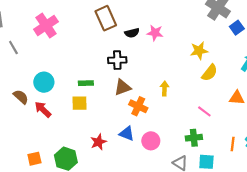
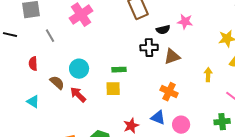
black semicircle: (132, 33) -> (163, 30), moved
brown triangle: (123, 87) -> (172, 57), moved
yellow arrow: (164, 88) -> (208, 75), moved

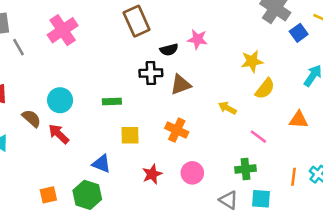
gray line: (50, 36) -> (19, 47), moved
yellow arrow: (208, 75) -> (227, 108), turned -64
yellow square: (113, 89) -> (130, 135), moved
blue triangle: (158, 118) -> (102, 164), moved
red star: (131, 126) -> (152, 174), moved

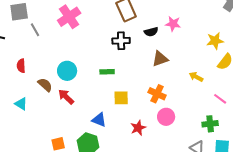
black cross: (151, 73) -> (121, 41), moved
pink circle: (192, 173) -> (166, 117), moved

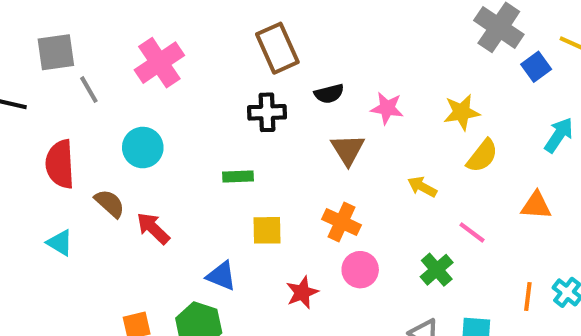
pink star: (173, 24) -> (387, 108), moved
brown triangle: (160, 59) -> (348, 150), turned -42
red semicircle: (21, 66) -> (60, 164), size x1.6
cyan circle: (67, 71) -> (143, 148), moved
green cross: (210, 124) -> (437, 270), moved, turned -35

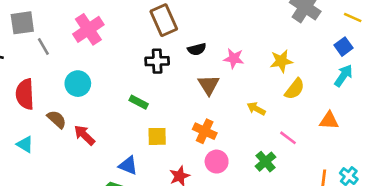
blue square: (536, 67) -> (343, 47), moved
green rectangle: (238, 176) -> (139, 102), turned 30

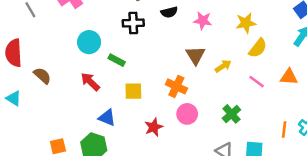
cyan circle: (78, 84) -> (89, 42), moved
brown triangle: (209, 85) -> (196, 55), moved
yellow arrow: (256, 109) -> (223, 66), turned 119
red arrow: (84, 135) -> (90, 82), moved
pink line: (288, 138) -> (257, 82), moved

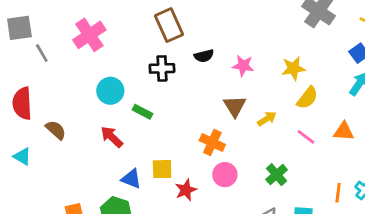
yellow square: (133, 91) -> (162, 169), moved

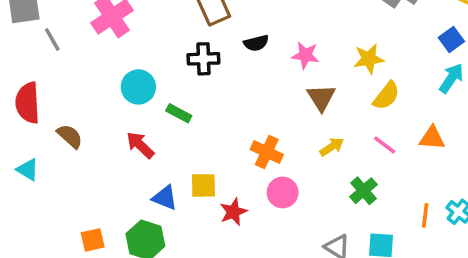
brown triangle: (235, 106) -> (321, 98), moved
yellow arrow: (267, 119) -> (332, 147), moved
green cross: (277, 175) -> (363, 191), moved

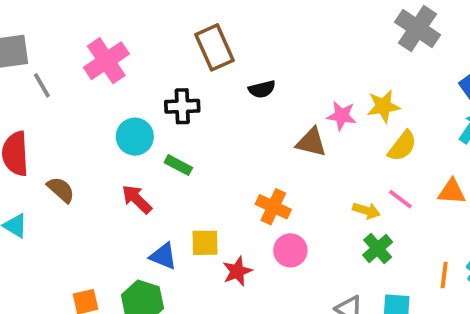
pink star: (305, 55) -> (342, 116), moved
black cross: (203, 59) -> (182, 106), moved
brown triangle: (321, 98) -> (311, 142), moved, turned -44
yellow arrow: (332, 147) -> (366, 211), moved, turned 50

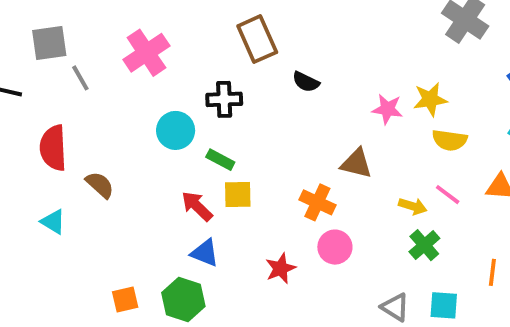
black semicircle: (262, 89) -> (306, 82), turned 40
brown triangle: (311, 142) -> (356, 163), moved
yellow semicircle: (402, 146) -> (450, 140), turned 60
red arrow: (137, 199) -> (197, 206), moved
yellow square: (205, 243) -> (238, 195), moved

